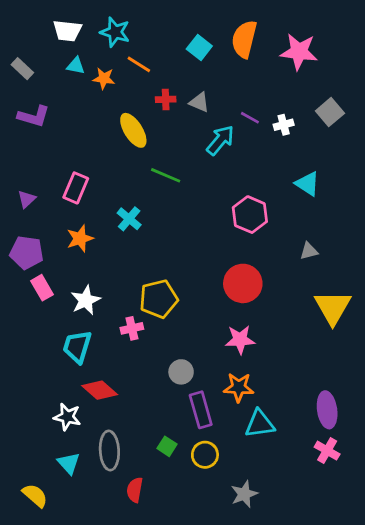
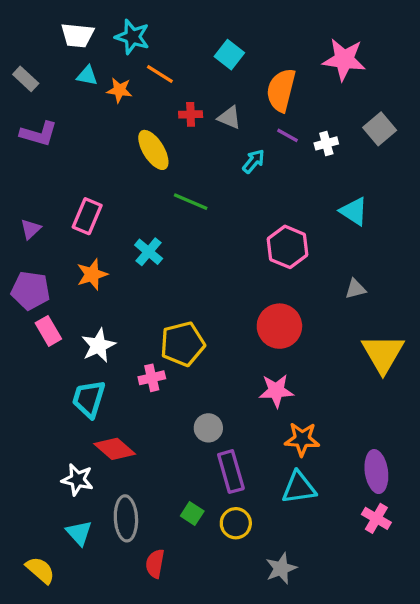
orange semicircle: (244, 39) -> (281, 90), moved
cyan arrow: (220, 140) -> (254, 161), size x0.7
orange star: (239, 387) -> (302, 439), moved

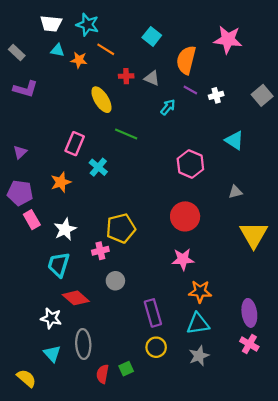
gray square: (380, 129) -> (262, 95), moved
pink rectangle: (87, 216) -> (75, 144), moved
gray circle: (208, 428) -> (115, 281), moved
green square: (192, 514) -> (126, 369), moved, turned 32
gray star: (281, 568) -> (199, 356), moved

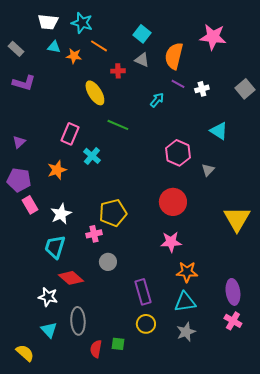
gray triangle: (152, 78) -> (142, 60), moved
gray triangle: (235, 192) -> (208, 170), moved, turned -32
green square: (126, 369) -> (118, 344), turned 32

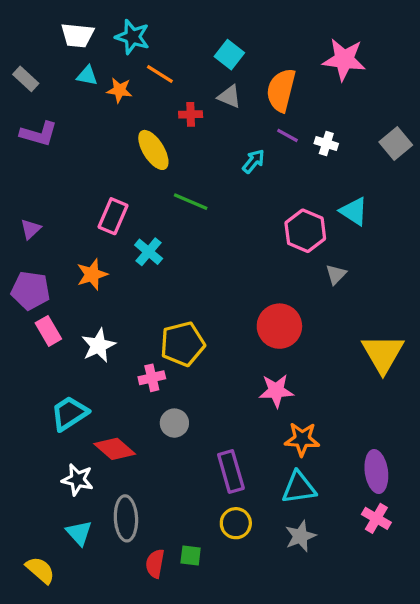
white cross: (202, 89) -> (326, 143), turned 32
pink hexagon: (178, 153) -> (305, 231), moved
cyan trapezoid: (55, 247) -> (69, 413), moved, turned 40

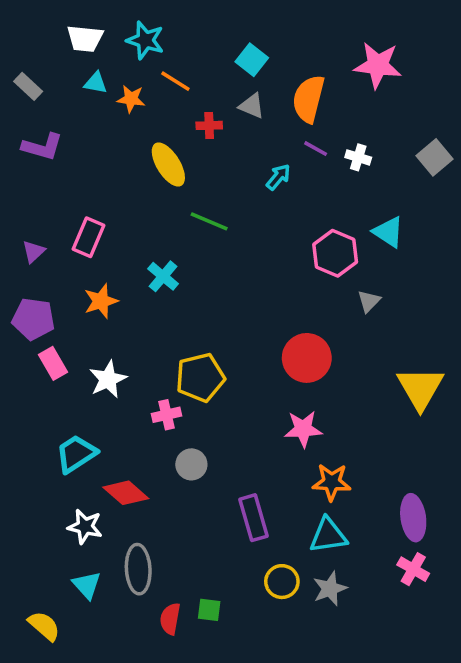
pink rectangle: (113, 216) -> (88, 237), moved
yellow circle: (236, 523) -> (282, 582), moved

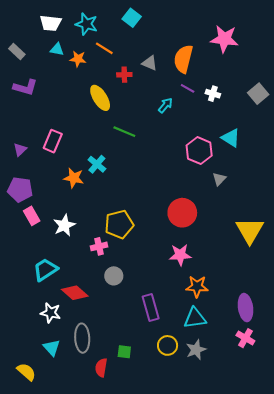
cyan square: (252, 60) -> (132, 18), moved
orange star: (101, 301) -> (74, 178), moved, turned 30
green square: (209, 610) -> (124, 352), moved

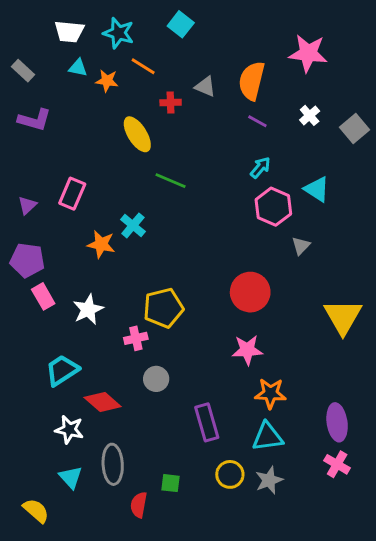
white cross: (213, 94) -> (310, 115), moved, turned 32
cyan arrow: (165, 105) -> (260, 168), moved

